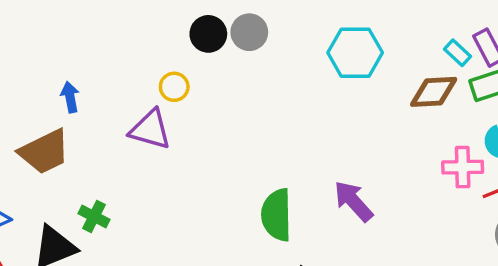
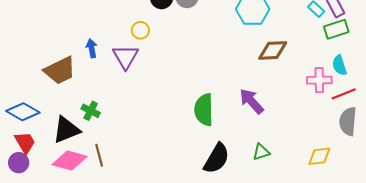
brown diamond: (434, 92) -> (273, 50), moved
blue arrow: (70, 97) -> (92, 48), moved
purple triangle: (150, 130) -> (126, 57), turned 44

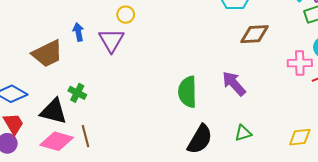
black triangle: (66, 130) -> (54, 111), turned 36

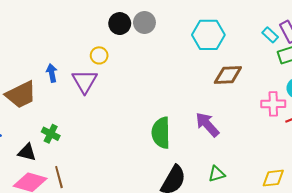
black triangle: (54, 111) -> (27, 152), size x0.7

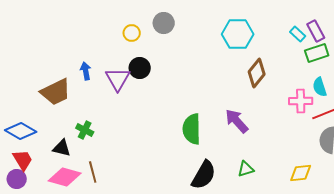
gray circle: (144, 22) -> (164, 23), moved
black circle: (120, 24) -> (140, 68), moved
yellow circle: (99, 55) -> (132, 33), moved
brown diamond: (228, 75) -> (257, 73), turned -48

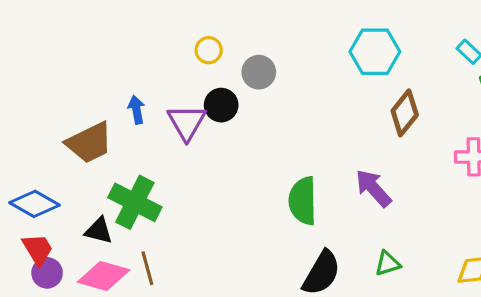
gray circle: (164, 23) -> (259, 72), moved
green cross: (85, 130) -> (135, 202), size x1.8
purple circle: (17, 179) -> (47, 273), moved

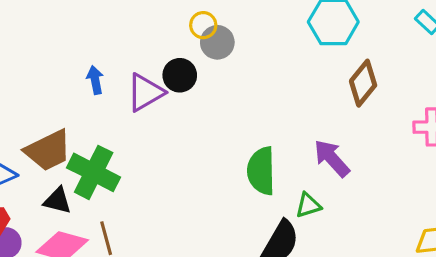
yellow circle: (209, 50) -> (203, 25), moved
purple triangle: (187, 122) -> (145, 92), turned 30
brown trapezoid: (89, 143) -> (48, 150), moved
green triangle: (387, 263) -> (308, 205), moved

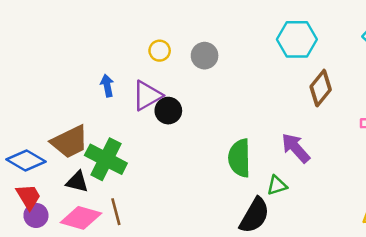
yellow circle: (203, 25) -> (160, 51), moved
black circle: (180, 75) -> (168, 111), moved

